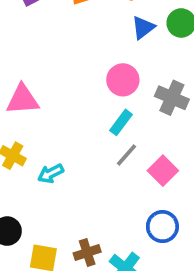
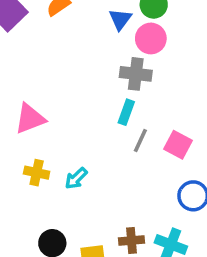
pink circle: (123, 80) -> (151, 38), moved
gray cross: (172, 98) -> (136, 74), moved
brown cross: (87, 252) -> (131, 241), turned 30

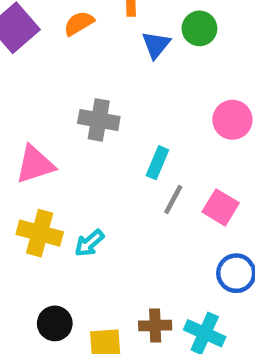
pink circle: (151, 38) -> (232, 120), moved
gray cross: (136, 74) -> (99, 120), moved
yellow cross: (37, 173) -> (40, 233), size x1.4

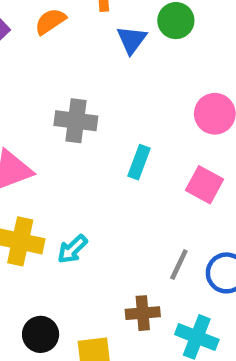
gray line: (173, 200) -> (179, 265), moved
pink square: (221, 207) -> (205, 185), moved
brown cross: (155, 326) -> (143, 313), moved

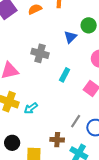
green circle: (176, 21) -> (89, 25), moved
blue triangle: (132, 40) -> (70, 37), moved

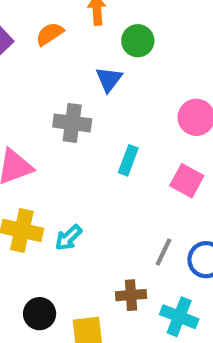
green circle: (89, 25) -> (138, 41), moved
blue triangle: (70, 37) -> (109, 79), moved

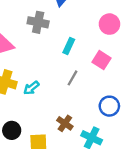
gray line: (164, 252) -> (72, 78), moved
brown cross: (131, 295) -> (65, 123), turned 35

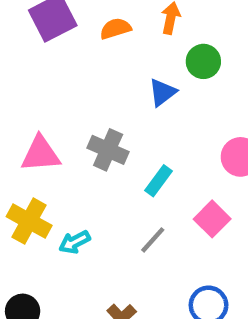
gray cross: (38, 22) -> (108, 150), moved

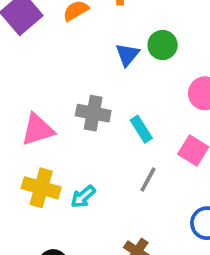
green circle: (203, 61) -> (163, 45), moved
cyan rectangle: (158, 181) -> (141, 129), turned -56

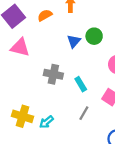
pink triangle: (38, 130) -> (20, 47), moved, turned 30

